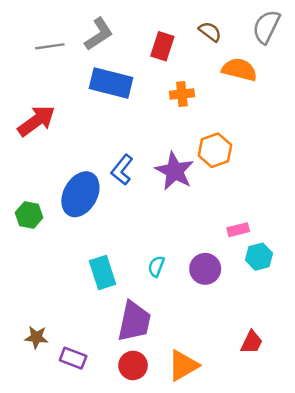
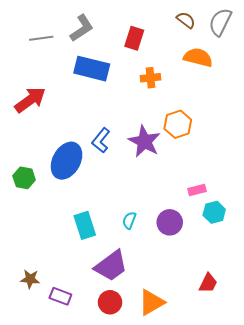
brown semicircle: (210, 32) -> (186, 20), moved
purple trapezoid: (134, 321) -> (111, 266), turned 42

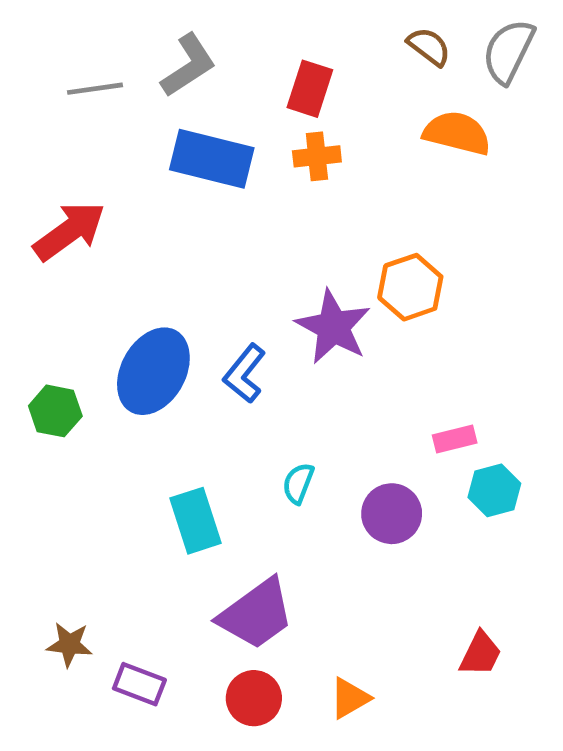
orange cross: (150, 78) -> (317, 156), moved
blue L-shape: (101, 140) -> (245, 374), moved
cyan semicircle: (129, 220) -> (298, 483), moved
orange triangle: (151, 302) -> (350, 698), size x0.7

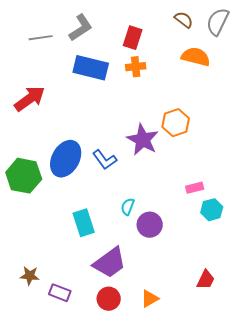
blue L-shape: (245, 374) -> (105, 160), turned -75
green hexagon: (55, 411) -> (24, 176), size x1.6
purple circle: (392, 514) -> (150, 225), moved

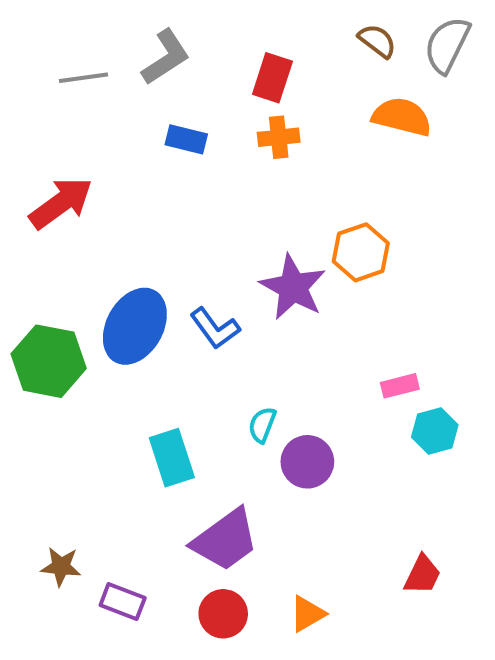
blue rectangle: (91, 68) -> (186, 139), size x0.6

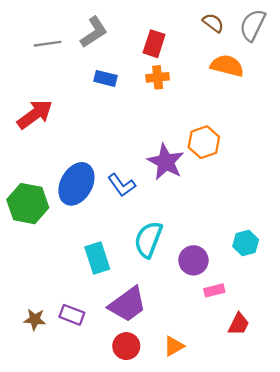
pink rectangle: (400, 386) -> (214, 290), moved
cyan semicircle: (262, 425) -> (148, 239), size x1.8
purple circle: (307, 462) -> (193, 260), moved
purple rectangle: (123, 601) -> (72, 315), moved

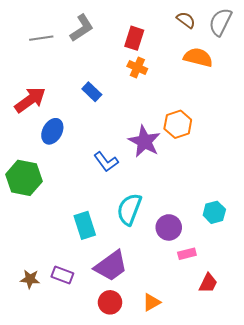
orange cross: (158, 77) -> (137, 68), turned 30
blue rectangle: (105, 78) -> (92, 92), moved, turned 30
blue ellipse: (76, 184) -> (52, 131), moved, size x0.7

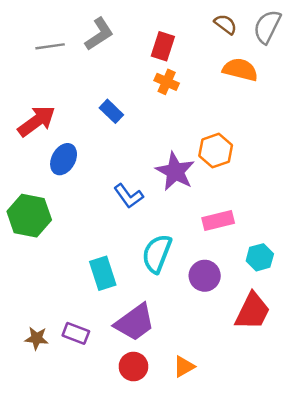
pink rectangle: (187, 254) -> (218, 221), moved, size x1.4
red trapezoid: (208, 283) -> (252, 311), moved, size x1.6

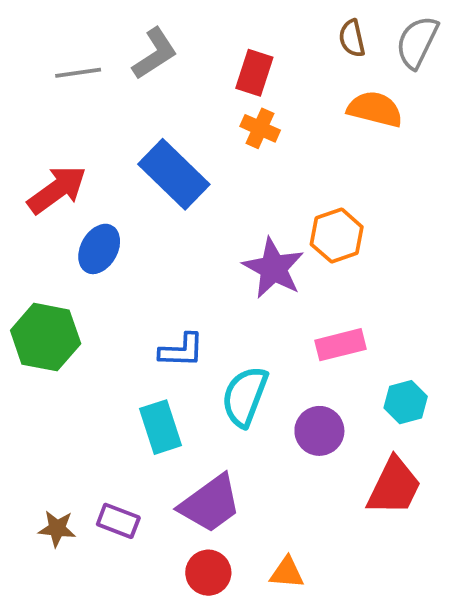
brown semicircle: (225, 24) -> (352, 38), turned -140
blue rectangle: (111, 111) -> (174, 174), size x1.8
blue L-shape: (129, 196) -> (182, 350), moved, turned -52
orange triangle: (184, 367) -> (287, 573), turned 35

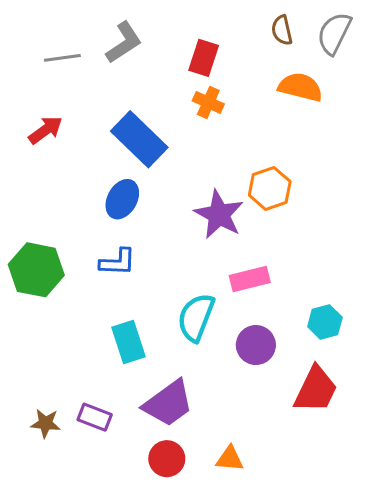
red arrow: (57, 190) -> (46, 130), moved, size x0.7
blue ellipse: (99, 249) -> (122, 199), moved
pink rectangle: (340, 345) -> (250, 279), moved
blue L-shape: (182, 350) -> (118, 262), moved

